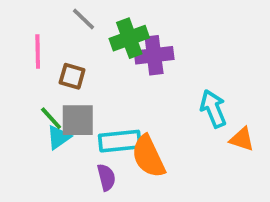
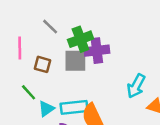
cyan arrow: (213, 109) -> (136, 86), turned -130
gray square: (78, 120) -> (75, 61), moved
cyan triangle: (59, 137) -> (46, 109), moved

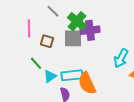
green cross: (80, 39) -> (77, 21), turned -30

